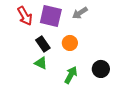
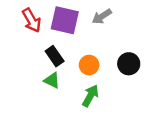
orange circle: (70, 43) -> (89, 65), moved
black circle: (101, 69) -> (129, 64), moved

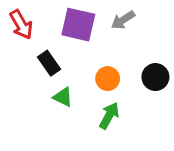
red arrow: (32, 20) -> (21, 25), moved
black rectangle: (55, 56) -> (49, 63), moved

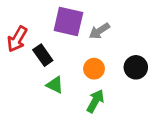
gray arrow: (123, 20) -> (99, 31), moved
red arrow: (21, 25) -> (17, 39), moved, turned 60

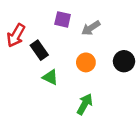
purple square: (68, 21) -> (63, 19), size x0.6
green arrow: (95, 101) -> (85, 104), moved

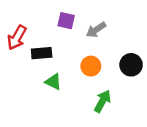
black rectangle: (39, 50) -> (42, 53), turned -60
green arrow: (85, 104) -> (103, 101), moved

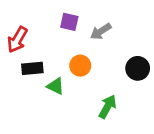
black rectangle: (42, 53) -> (32, 68), moved
orange circle: (91, 66) -> (80, 66), moved

